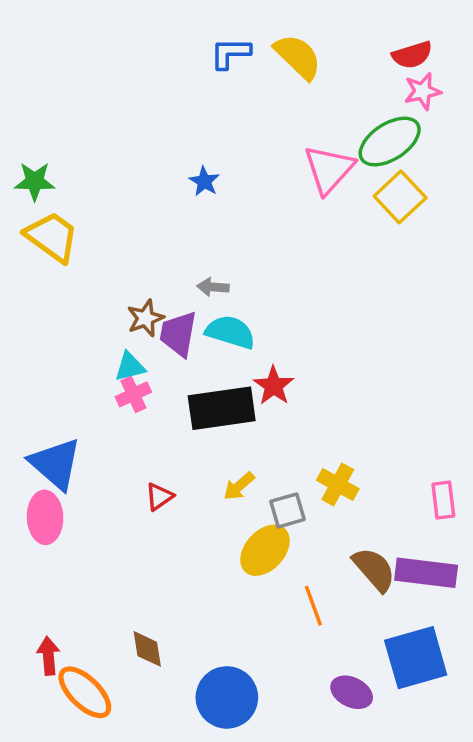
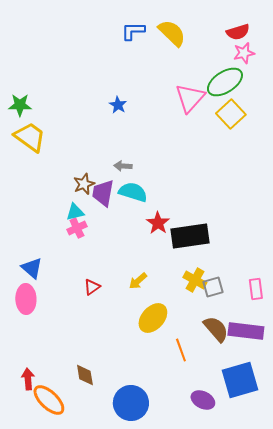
black rectangle: (222, 408) -> (190, 236), moved
blue triangle: (55, 464) -> (32, 268), size x0.7
gray square: (287, 510) -> (213, 287), moved

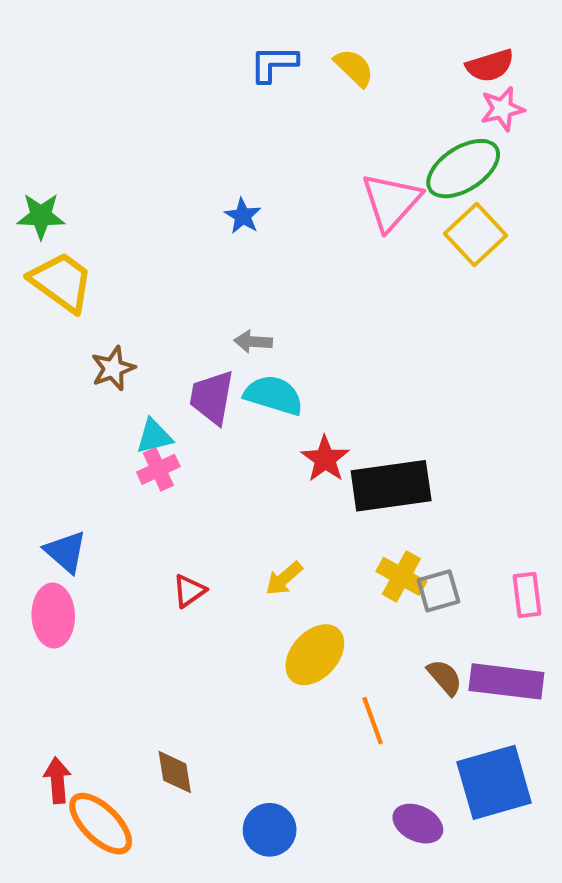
yellow semicircle: (172, 33) -> (354, 68), size x0.7
brown star: (84, 184) -> (113, 368), moved
brown semicircle: (216, 329) -> (445, 677), size x0.7
blue circle: (131, 403) -> (270, 830), size x0.7

